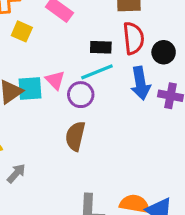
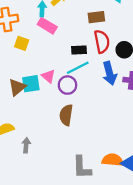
gray arrow: (16, 173) -> (26, 145), turned -32

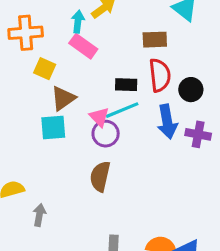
pink triangle: (48, 76) -> (99, 117), moved
brown triangle: (17, 87) -> (63, 98), moved

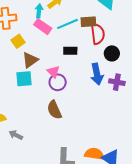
yellow square: (45, 69) -> (18, 41), turned 32
red semicircle: (160, 75) -> (98, 34), moved
cyan line: (122, 110) -> (67, 24), moved
brown semicircle: (100, 176) -> (54, 110), turned -36
gray arrow: (39, 215) -> (16, 135), turned -72

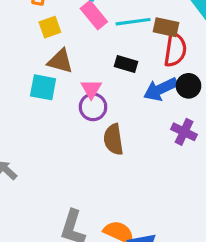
brown triangle: (30, 60) -> (60, 61), turned 36
blue arrow: (97, 74) -> (161, 89), moved, turned 60
brown semicircle: (54, 110) -> (113, 139), moved

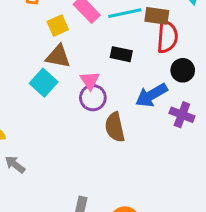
yellow square: (50, 27) -> (58, 26), moved
cyan square: (43, 87) -> (44, 83), turned 36
blue arrow: (161, 89) -> (151, 95), moved

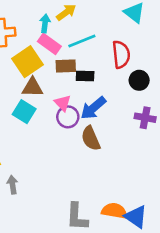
brown rectangle: (157, 16) -> (66, 66), moved
yellow square: (58, 26) -> (27, 62), size x1.6
blue arrow: (151, 95) -> (93, 108), moved
gray arrow: (15, 164) -> (12, 185), turned 54

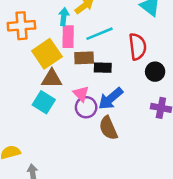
pink rectangle: (49, 44) -> (68, 37), turned 55

